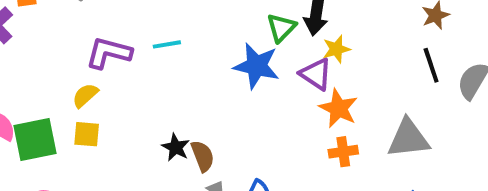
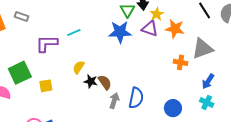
yellow semicircle: (85, 95) -> (79, 67), moved
orange star: (338, 108) -> (175, 29), moved
green square: (35, 140) -> (20, 73), moved
orange cross: (343, 152) -> (180, 62), moved, turned 32

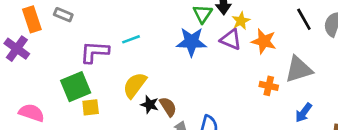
yellow semicircle: (79, 67) -> (135, 85), size x1.5
green square: (20, 73) -> (76, 87), moved

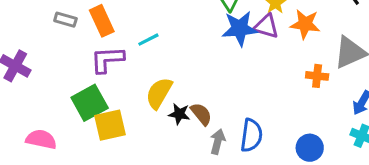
orange rectangle: (32, 19) -> (102, 21), moved
blue star: (191, 42) -> (240, 28), moved
yellow square: (91, 107) -> (110, 125), size x1.5

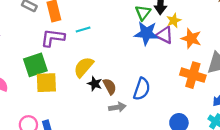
orange cross: (317, 76) -> (193, 75), size x1.6
blue semicircle: (251, 135) -> (142, 89), moved
gray arrow: (218, 142) -> (117, 107), turned 56

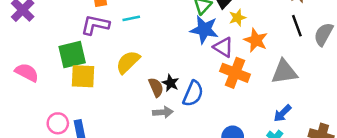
purple triangle: (164, 35) -> (223, 47), moved
orange cross: (193, 75) -> (235, 73), moved
black star: (95, 84) -> (171, 83), moved

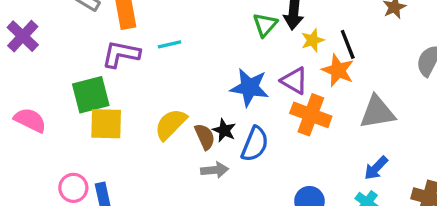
black line: (297, 26) -> (348, 44), moved
blue star: (204, 30) -> (249, 87), moved
yellow semicircle: (128, 62) -> (171, 124), moved

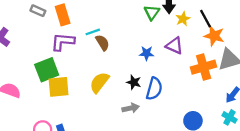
orange star: (338, 70) -> (214, 36), moved
blue star: (249, 87) -> (147, 53), size x0.6
orange cross: (311, 115) -> (204, 67), moved, turned -30
brown semicircle: (205, 137) -> (102, 43), moved

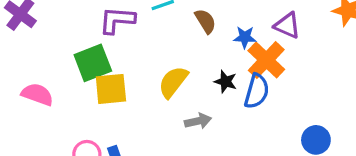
brown semicircle: (102, 43) -> (205, 21), moved
orange cross: (204, 67) -> (266, 60), moved, turned -30
gray arrow: (131, 108) -> (198, 121), moved

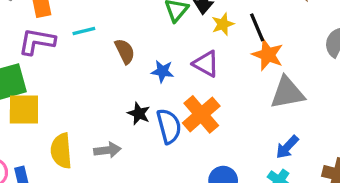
orange cross: (266, 60) -> (201, 114), moved
yellow semicircle: (173, 82) -> (61, 151), moved, turned -48
blue semicircle: (257, 91) -> (169, 126), turned -36

